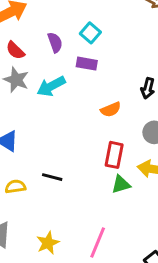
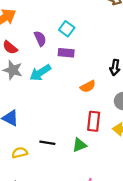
green triangle: (121, 184) -> (79, 145), moved

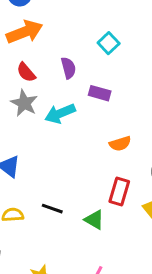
cyan square: (67, 29) -> (109, 43), moved
green triangle: (79, 145) -> (94, 220), turned 42

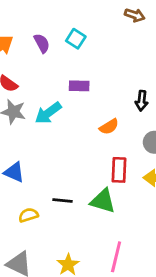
purple semicircle: (68, 68) -> (42, 43), moved
green triangle: (94, 220) -> (103, 201), size x1.4

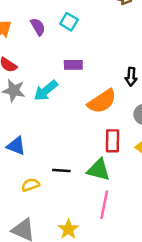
orange semicircle: (109, 127) -> (102, 101), size x1.6
pink line: (116, 257) -> (104, 205), moved

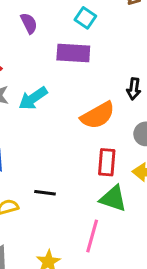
cyan square: (69, 22) -> (85, 18), moved
purple rectangle: (73, 65) -> (73, 53), moved, size x1.5
green triangle: (99, 170) -> (113, 199), moved

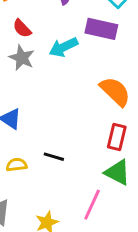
cyan arrow: (33, 98) -> (63, 47), moved
orange semicircle: (98, 115) -> (115, 91), turned -116

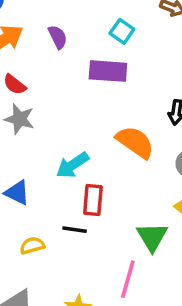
cyan arrow: (63, 47) -> (72, 165), moved
red rectangle: (117, 137) -> (93, 200), moved
green triangle: (118, 172) -> (152, 237), turned 40

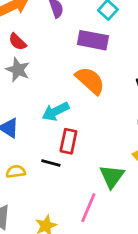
orange semicircle: (135, 142) -> (90, 81), moved

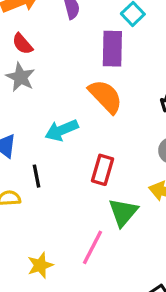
purple rectangle: (93, 40) -> (112, 49), turned 76
red rectangle: (68, 141) -> (103, 170), moved
black line: (51, 163) -> (37, 176), moved, turned 60

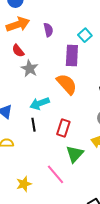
gray star: (20, 77) -> (30, 69), moved
black line: (37, 176) -> (34, 125), moved
pink line: (92, 247) -> (56, 174), turned -70

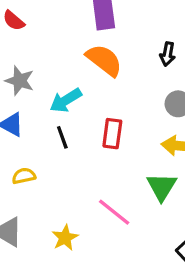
gray star: (30, 69) -> (20, 81), moved
green triangle: (75, 154) -> (162, 187), moved

